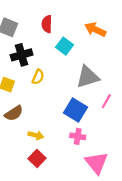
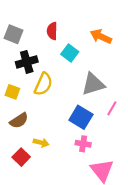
yellow semicircle: (38, 77) -> (43, 84), size x1.5
red square: (37, 158) -> (21, 157), moved

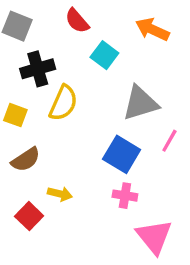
red semicircle: (52, 31) -> (77, 21), turned -42

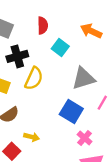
red semicircle: (77, 21) -> (43, 26), turned -140
pink cross: (125, 196) -> (85, 138), moved, turned 32

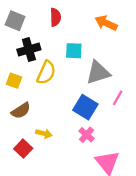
cyan square: (60, 48) -> (74, 51), moved, turned -35
pink cross: (85, 138) -> (86, 135), moved

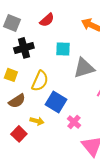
red semicircle: (55, 17) -> (47, 20), turned 49
yellow semicircle: (46, 73) -> (40, 81), moved
blue square: (85, 107) -> (56, 102), moved

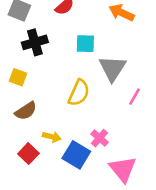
gray triangle: (84, 68) -> (112, 68), turned -40
yellow semicircle: (40, 81) -> (79, 93), moved
blue square: (56, 102) -> (76, 155), moved

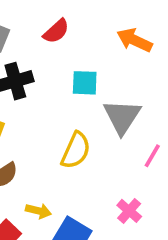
pink cross: (100, 138) -> (129, 211), moved

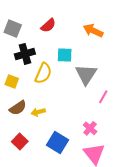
yellow semicircle: (76, 150) -> (43, 73), moved
yellow arrow: (38, 211) -> (38, 112), moved, turned 152

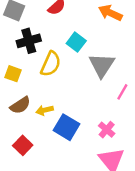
cyan square: (65, 55) -> (76, 42), turned 35
blue square: (57, 143) -> (66, 127), moved

